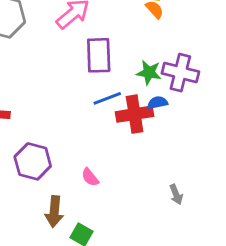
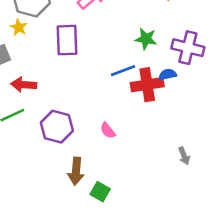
purple rectangle: (99, 55) -> (67, 40), moved
green star: (149, 73) -> (146, 39), moved
pink semicircle: (90, 177) -> (108, 130), moved

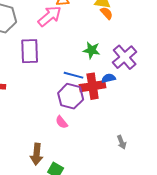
purple cross: (188, 48) -> (125, 57), turned 35
blue line: (123, 71) -> (74, 75), turned 36
purple hexagon: (57, 127) -> (71, 96), moved

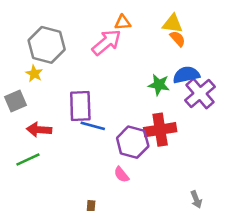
purple rectangle: (30, 51) -> (80, 106), moved
blue line: (74, 75) -> (93, 126), moved
blue semicircle: (109, 78) -> (186, 75), moved, size x1.5

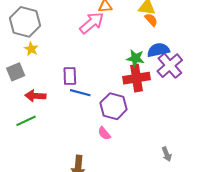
gray hexagon: (47, 45) -> (25, 22), moved
purple rectangle: (80, 106) -> (70, 76), size x0.7
red cross: (160, 130) -> (136, 78), moved

